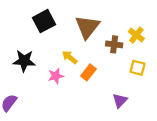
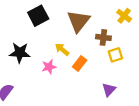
yellow cross: (136, 35) -> (124, 16), moved
yellow square: (137, 68) -> (115, 55), moved, turned -32

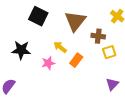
black square: (38, 16) -> (38, 16), turned -36
purple triangle: (109, 90) -> (112, 84), moved

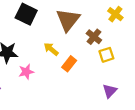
brown cross: (98, 36) -> (94, 37), turned 32
pink star: (48, 63) -> (26, 72), moved

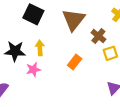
yellow arrow: (51, 49) -> (40, 48), moved, turned 48

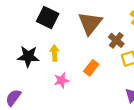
pink star: (33, 70) -> (61, 80), moved

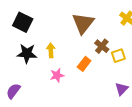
black square: (48, 17) -> (23, 22), moved
brown cross: (116, 40) -> (102, 46), moved

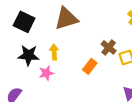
brown triangle: (83, 23) -> (66, 19), moved, turned 35
pink star: (57, 75) -> (46, 73), moved

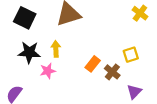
brown cross: (109, 47) -> (112, 72), moved

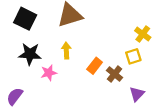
yellow cross: (140, 13) -> (143, 34), moved
yellow arrow: (56, 49) -> (66, 50), moved

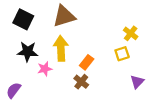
yellow arrow: (66, 50) -> (61, 48), size x1.6
brown cross: (115, 74) -> (81, 82), moved
purple triangle: (137, 94) -> (137, 82), moved

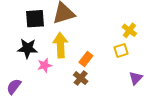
black square: (23, 19) -> (35, 19), moved, turned -30

